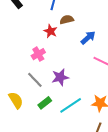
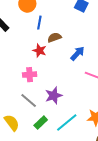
pink cross: (38, 54) -> (30, 75), turned 32

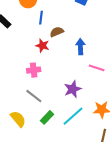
blue arrow: (77, 53) -> (81, 47), turned -42
purple star: (54, 95) -> (73, 89), moved

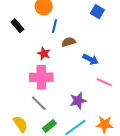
red star: (42, 46) -> (44, 53), moved
blue arrow: (81, 47) -> (91, 59), turned 112
pink cross: (34, 70) -> (41, 77), size x1.6

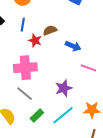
blue line: (55, 26) -> (23, 25), moved
red star: (44, 53) -> (35, 41), moved

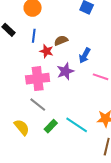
blue arrow: (73, 46) -> (85, 56), turned 98
purple star: (64, 88) -> (65, 71), moved
cyan line: (63, 115) -> (77, 125), turned 75

